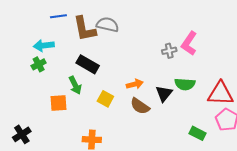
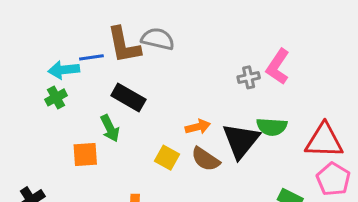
blue line: (58, 16) -> (91, 57), moved
black triangle: (164, 94) -> (241, 141), size x1.5
yellow square: (105, 99) -> (167, 158), moved

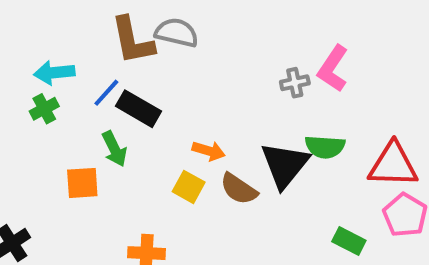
blue line: (91, 57) -> (106, 93), moved, turned -40
orange arrow: (198, 127) -> (209, 151), moved, turned 30

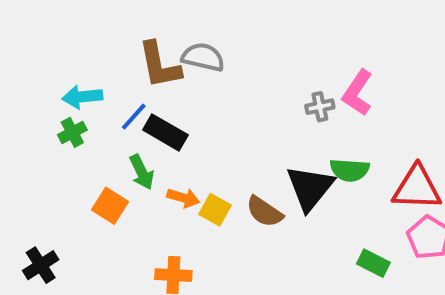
orange arrow: (209, 151) -> (183, 198), moved
orange square: (82, 183) -> (110, 206), turned 36

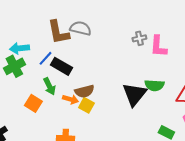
pink L-shape: (358, 93) -> (158, 46), turned -30
gray cross: (320, 107) -> (139, 38), moved
green cross: (72, 132) -> (14, 66), size x1.5
brown semicircle: (264, 212) -> (84, 91), moved, turned -48

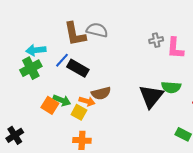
green arrow: (49, 86) -> (62, 100), moved, turned -42
yellow square: (86, 105) -> (79, 112), moved

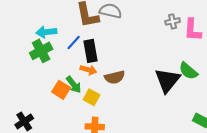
black rectangle: (78, 68) -> (90, 51), turned 50
green semicircle: (171, 87) -> (188, 71), turned 36
green arrow: (62, 100) -> (74, 85), turned 30
orange arrow: (87, 101) -> (88, 70), moved

